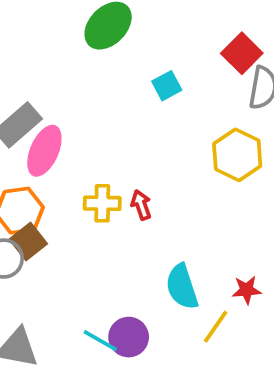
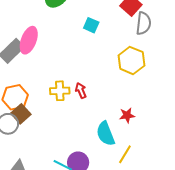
cyan square: (167, 86) -> (91, 25), turned -35
pink ellipse: (44, 151) -> (29, 40), moved
red star: (247, 290) -> (127, 115), moved

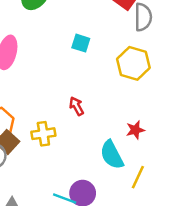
cyan square: (91, 25) -> (81, 43), moved
yellow cross: (60, 91) -> (43, 134), moved

